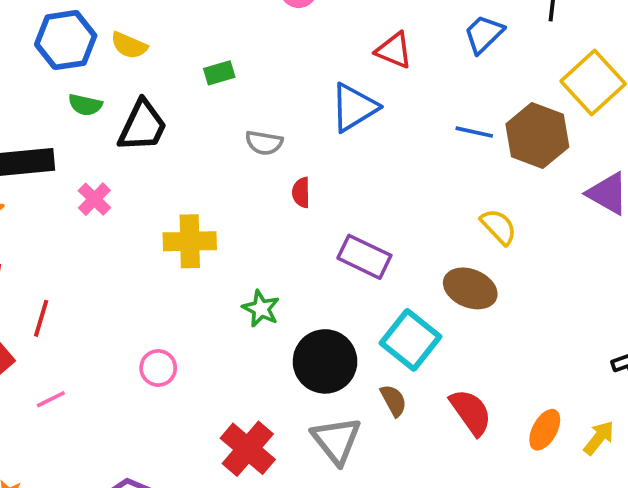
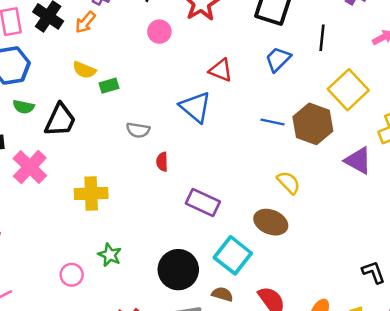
yellow semicircle: (129, 45) -> (84, 70), moved
blue triangle: (354, 107) -> (195, 107), turned -48
pink cross: (94, 199) -> (30, 167), size x1.6
green star: (261, 309) -> (110, 255), moved
brown semicircle: (393, 401) -> (222, 294), turned -45

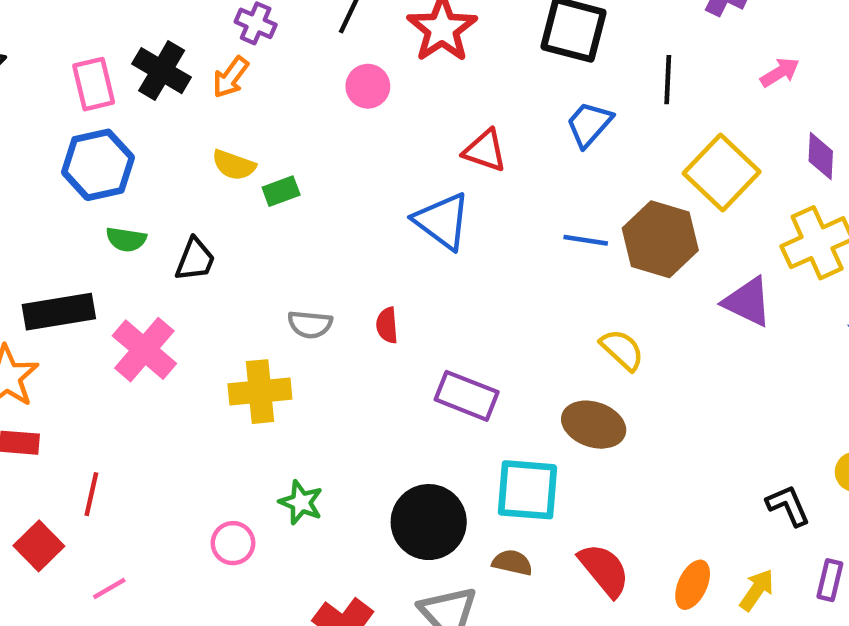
black trapezoid: (60, 120) -> (195, 260), size x0.7
gray semicircle: (138, 130) -> (310, 324), moved
cyan square: (233, 255) -> (527, 490), turned -30

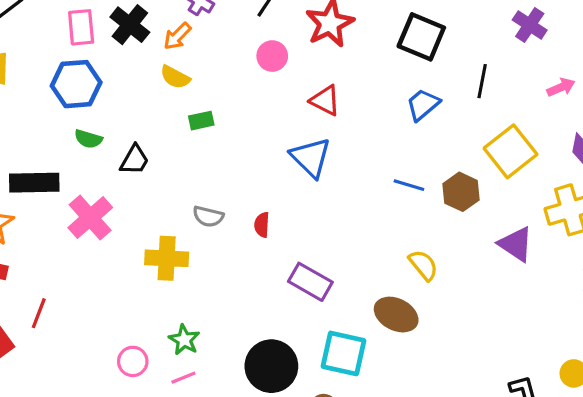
red triangle: (485, 151) -> (325, 100), moved
yellow semicircle: (234, 165) -> (175, 77), moved
brown hexagon: (660, 239) -> (461, 192), size x0.7
pink line: (109, 588) -> (183, 378), moved

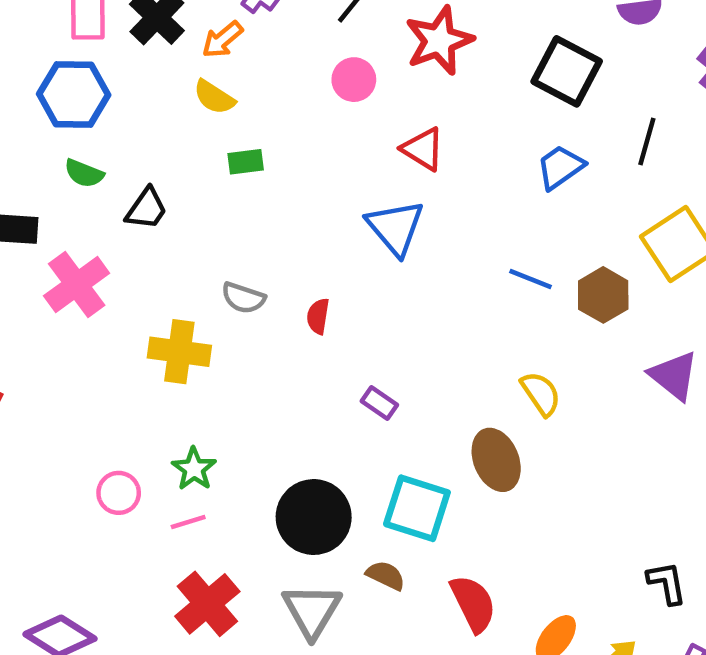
purple rectangle: (310, 282) -> (379, 403), size x0.6
brown ellipse: (396, 315) -> (496, 460), turned 36

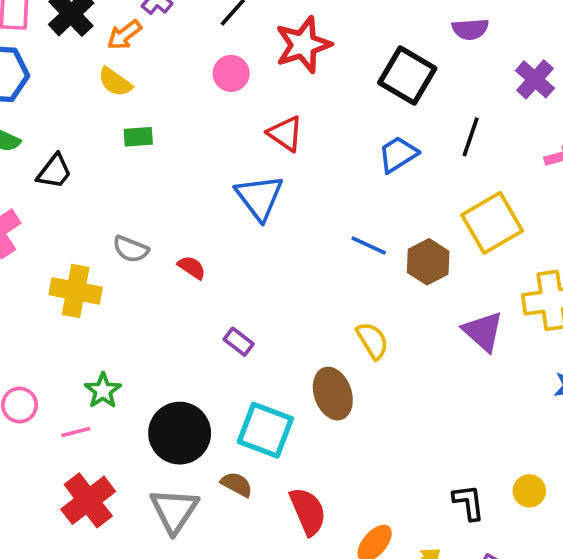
red semicircle: (318, 316) -> (192, 267), turned 112
green star: (194, 469) -> (103, 391), moved

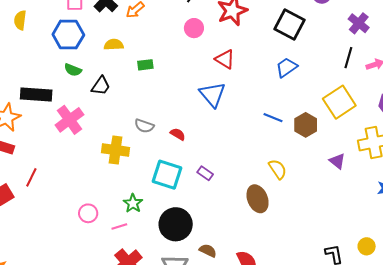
yellow semicircle: (115, 82) -> (114, 45), moved, turned 144
black line: (471, 137) -> (348, 58), moved
purple triangle: (483, 331) -> (337, 161), size x0.7
cyan square: (265, 430) -> (167, 175), moved

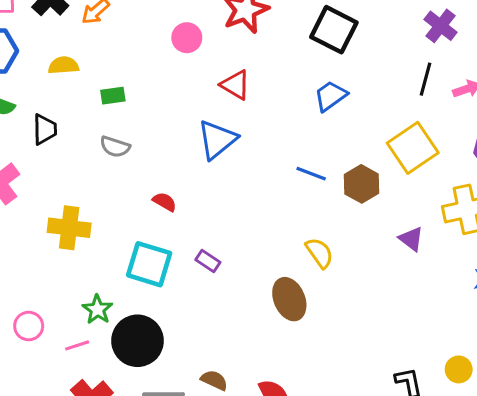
black trapezoid: (101, 86) -> (45, 129), turned -35
blue triangle: (213, 94) -> (217, 140), turned 32
gray semicircle: (144, 126) -> (115, 147), moved
black circle: (176, 224) -> (138, 341), moved

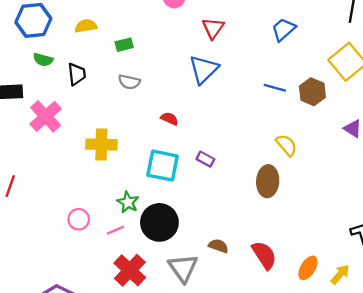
red triangle: (235, 85) -> (213, 28), turned 40
brown ellipse: (289, 299) -> (268, 181), turned 32

